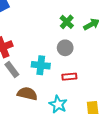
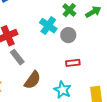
cyan cross: (41, 65) -> (48, 26), moved, turned 30
brown semicircle: (27, 94) -> (33, 80), turned 114

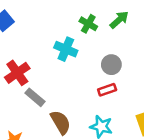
gray circle: (68, 35) -> (111, 65), moved
brown semicircle: (33, 80) -> (61, 122), turned -54

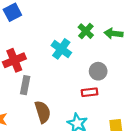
green arrow: (119, 20) -> (114, 34), turned -144
gray rectangle: (35, 97) -> (25, 85), turned 48

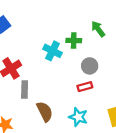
green cross: (86, 31) -> (74, 41), moved, turned -32
green arrow: (114, 34) -> (98, 29), turned 56

